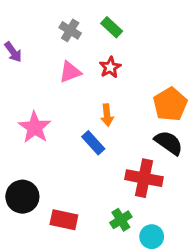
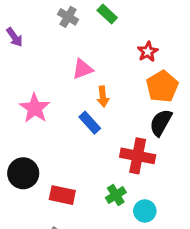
red star: (110, 67) -> (148, 52), moved
pink triangle: (70, 72) -> (83, 69), moved
black semicircle: (169, 143) -> (161, 123), turned -96

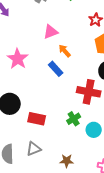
orange arrow: (103, 97) -> (65, 51), turned 144

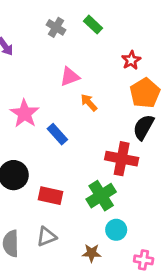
blue rectangle: (56, 69) -> (57, 134), moved
green cross: (74, 119) -> (101, 196), size x1.5
cyan circle: (94, 130) -> (116, 230), moved

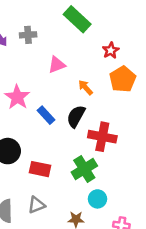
green rectangle: (93, 25) -> (77, 19), size x1.6
gray cross: (56, 27) -> (28, 35), moved, turned -35
orange arrow: (89, 103) -> (86, 88), moved
black semicircle: (144, 127) -> (76, 116), moved

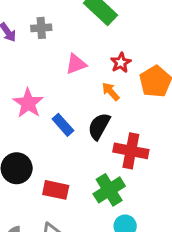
red star: (111, 50) -> (121, 63), moved

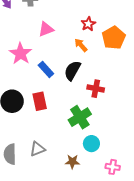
pink triangle: (76, 64) -> (46, 29), moved
red cross: (131, 151) -> (96, 89), size x0.7
red rectangle: (56, 190) -> (40, 101), moved, turned 66

